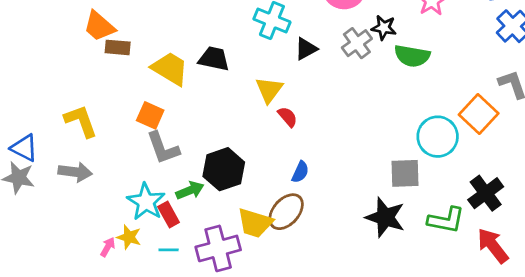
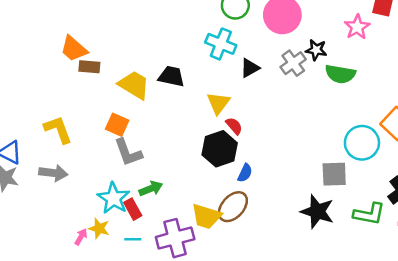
black hexagon: (224, 169) -> (220, 149), moved

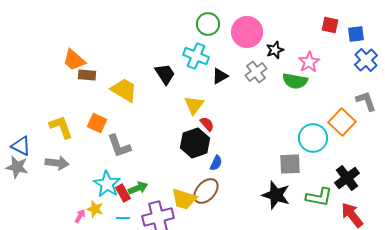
pink star: (357, 27) -> (309, 62), moved
black star: (316, 50) -> (275, 50), moved, turned -30
black trapezoid: (171, 76) -> (165, 74), moved, turned 45
orange square: (117, 125) -> (97, 123), moved
green arrow: (151, 189) -> (138, 188), moved

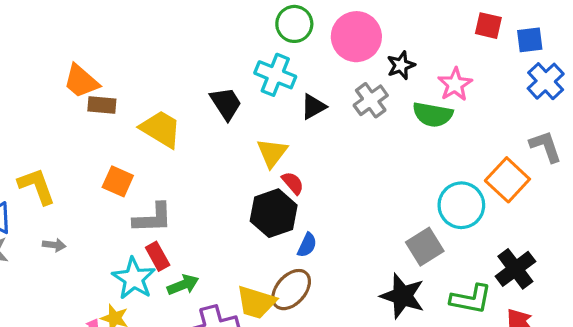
yellow L-shape: (61, 127) -> (37, 186), moved
gray L-shape: (119, 146) -> (153, 218), turned -72
gray arrow: (57, 163) -> (54, 245), size x0.6
gray square: (290, 164) -> (425, 247), turned -30
red rectangle: (123, 193) -> (158, 256), moved

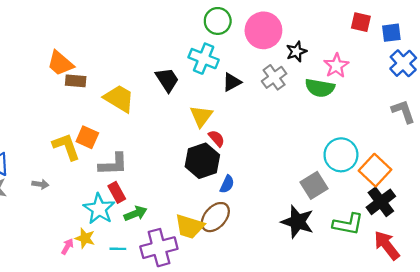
orange square: (507, 180) -> (375, 170), moved
yellow L-shape: (37, 186) -> (66, 147), moved

